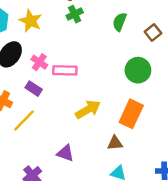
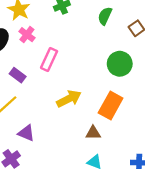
pink cross: (39, 62) -> (27, 35), moved
pink rectangle: (65, 70) -> (49, 60), turned -70
purple triangle: (65, 153) -> (26, 133), moved

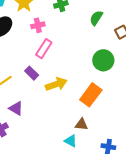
pink cross: (27, 35) -> (38, 25), moved, turned 32
purple rectangle: (18, 75) -> (32, 73), moved
brown triangle: (93, 133) -> (81, 124), moved

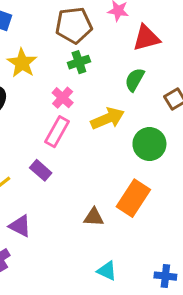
pink cross: (38, 25) -> (63, 98), moved, turned -32
yellow arrow: (56, 84) -> (108, 119), moved
brown triangle: (81, 124) -> (94, 217), moved

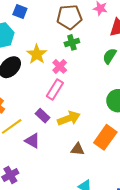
yellow star: (22, 63) -> (37, 54), moved
yellow arrow: (108, 119) -> (69, 118), moved
purple triangle: (20, 226) -> (32, 141), moved

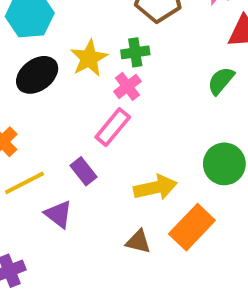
green cross: (72, 42) -> (135, 52), moved
yellow arrow: (69, 118) -> (155, 188), moved

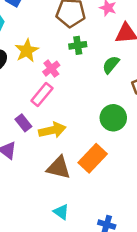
green cross: (135, 52) -> (78, 45), moved
yellow arrow: (155, 188) -> (52, 130), moved
brown triangle: (138, 242) -> (59, 168), size x1.5

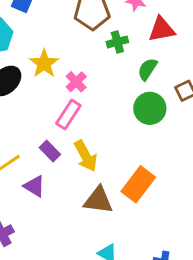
green cross: (78, 45) -> (117, 42), moved
green circle: (113, 118) -> (150, 108), moved
yellow arrow: (52, 130) -> (86, 156), turned 80

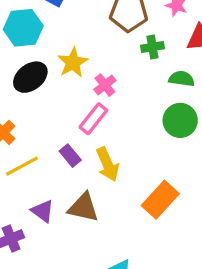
green semicircle: (147, 69) -> (182, 79), turned 60
purple triangle: (34, 186) -> (43, 211), moved
brown triangle: (98, 200) -> (83, 207), moved

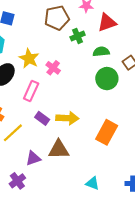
pink rectangle: (93, 119) -> (31, 91), moved
yellow arrow: (108, 164) -> (67, 118), turned -50
purple triangle: (43, 211) -> (33, 158), turned -42

